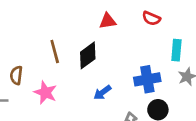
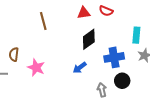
red semicircle: (151, 18) -> (106, 11), moved
brown line: (55, 51) -> (43, 21), moved
black diamond: (88, 55) -> (89, 39), moved

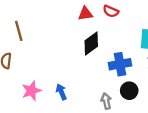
brown line: (43, 21) -> (19, 31), moved
pink star: (36, 68) -> (31, 91), moved, turned 30
blue arrow: (80, 68) -> (61, 92), moved, turned 104

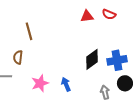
black diamond: (91, 44) -> (92, 59), moved

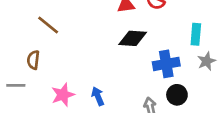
brown line: (29, 31) -> (48, 25), turned -36
black diamond: (92, 59) -> (133, 38), moved, turned 40

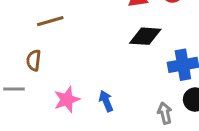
brown line: (48, 25) -> (50, 21), turned -55

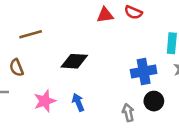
black diamond: (145, 36) -> (74, 61), moved
brown semicircle: (34, 60) -> (17, 68), turned -30

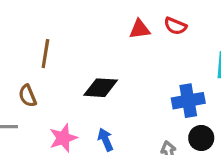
brown line: (31, 34) -> (45, 54), turned -65

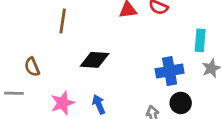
brown line: (45, 54) -> (63, 21), moved

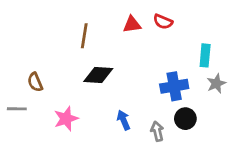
brown line: (63, 21) -> (84, 36), moved
blue arrow: (99, 104) -> (124, 120), moved

